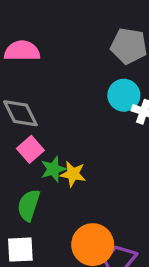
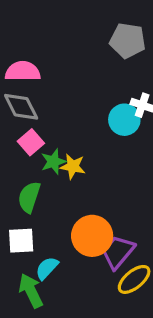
pink semicircle: (22, 51) -> (23, 71), moved
cyan circle: (124, 95) -> (124, 120), moved

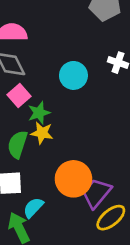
cyan circle: (124, 120) -> (73, 75), moved
yellow star: (73, 166) -> (42, 133), moved

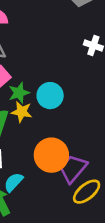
cyan circle: (73, 75) -> (50, 96), moved

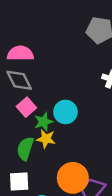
cyan circle: (50, 96) -> (65, 112), moved

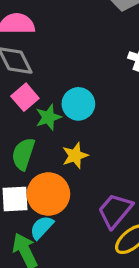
yellow star: (46, 139) -> (75, 156), moved, turned -30
orange circle: (73, 178) -> (48, 194), moved

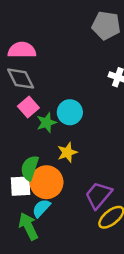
green semicircle: (23, 154) -> (30, 168), moved

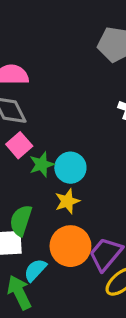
cyan circle: (70, 112) -> (70, 168), moved
orange circle: (47, 182) -> (70, 246), moved

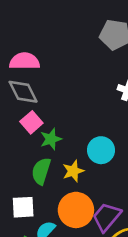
cyan circle: (70, 168) -> (101, 150), moved
green semicircle: (21, 220) -> (41, 171), moved

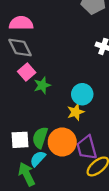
green semicircle: (41, 171) -> (40, 138), moved
yellow star: (73, 171) -> (76, 112), moved
purple trapezoid: (107, 217) -> (87, 148), turned -55

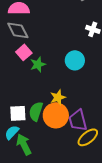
cyan circle: (82, 94) -> (75, 60), moved
yellow star: (76, 112) -> (58, 97), moved
cyan semicircle: (38, 159) -> (12, 132), moved

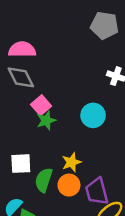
pink square: (24, 52) -> (41, 105), moved
white square: (18, 113) -> (21, 164), moved
orange circle: (56, 115) -> (69, 185), size x0.7

